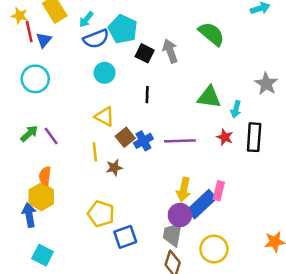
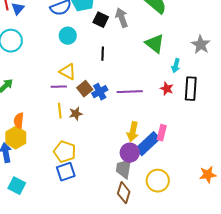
green triangle: (209, 97) -> (155, 44), moved, turned 30
purple line: (51, 136) -> (59, 87), moved, turned -56
yellow line: (95, 152) -> (60, 111), moved
blue square: (125, 237) -> (66, 172), moved

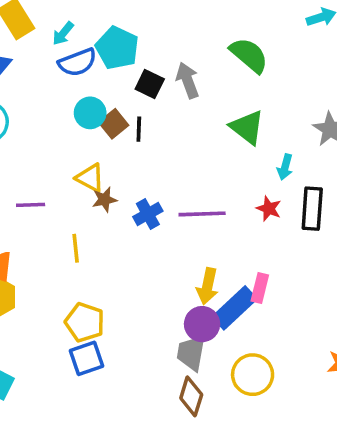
black line: (103, 54) -> (139, 129), moved
purple line: (59, 87) -> (31, 205), moved
brown square: (85, 89) -> (114, 124), moved
brown star: (76, 114) -> (105, 200), moved

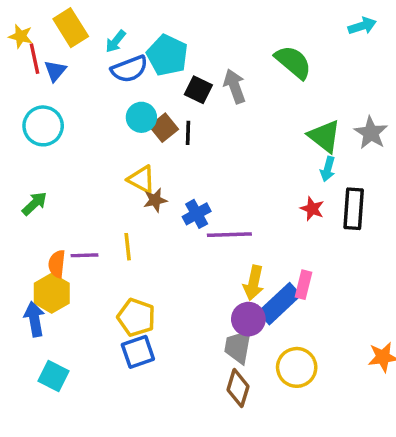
green triangle: (247, 127) -> (324, 136), moved
purple line: (31, 205) -> (85, 255), moved
purple line: (202, 214) -> (229, 235), moved

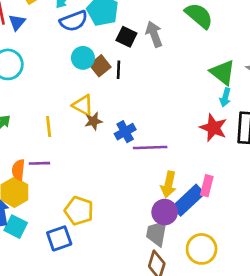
red star: (312, 209) -> (213, 128), size x1.5
yellow line: (128, 247) -> (49, 126), moved
blue square: (138, 352) -> (59, 238), moved
cyan square: (53, 376) -> (16, 227), moved

